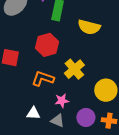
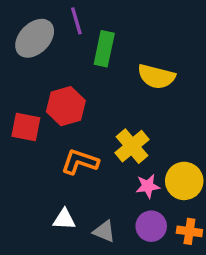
red hexagon: (47, 45) -> (66, 106), moved
pink star: (62, 101) -> (148, 186), moved

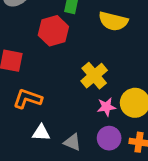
red hexagon: (66, 106) -> (53, 31), moved
orange L-shape: (80, 162) -> (28, 99), moved

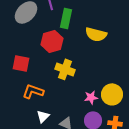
yellow cross: (94, 76) -> (65, 69), moved, turned -30
white triangle: (41, 133) -> (43, 116), turned -48

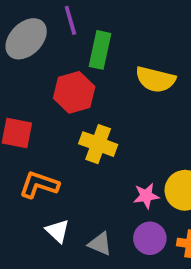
white triangle: (43, 116) -> (58, 231), turned -32

